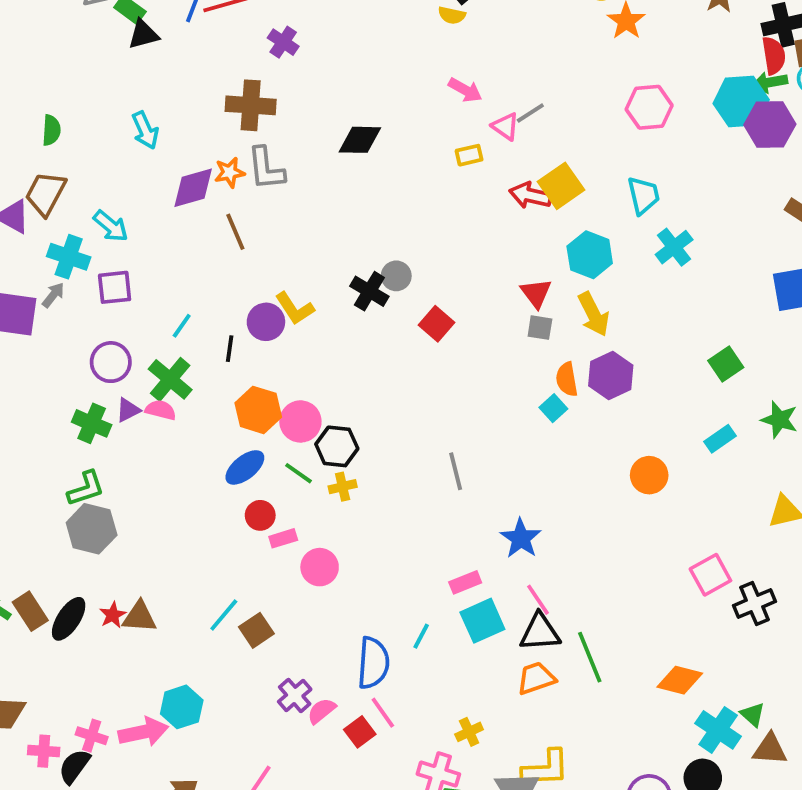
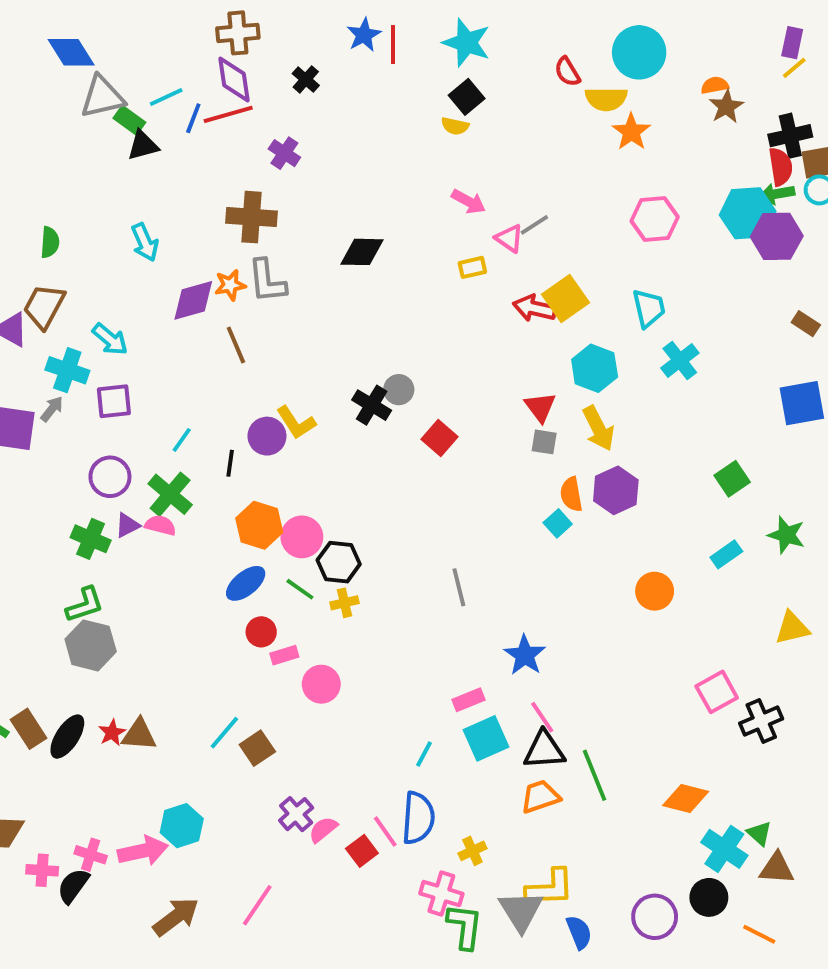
blue semicircle: (373, 663) -> (418, 818), moved

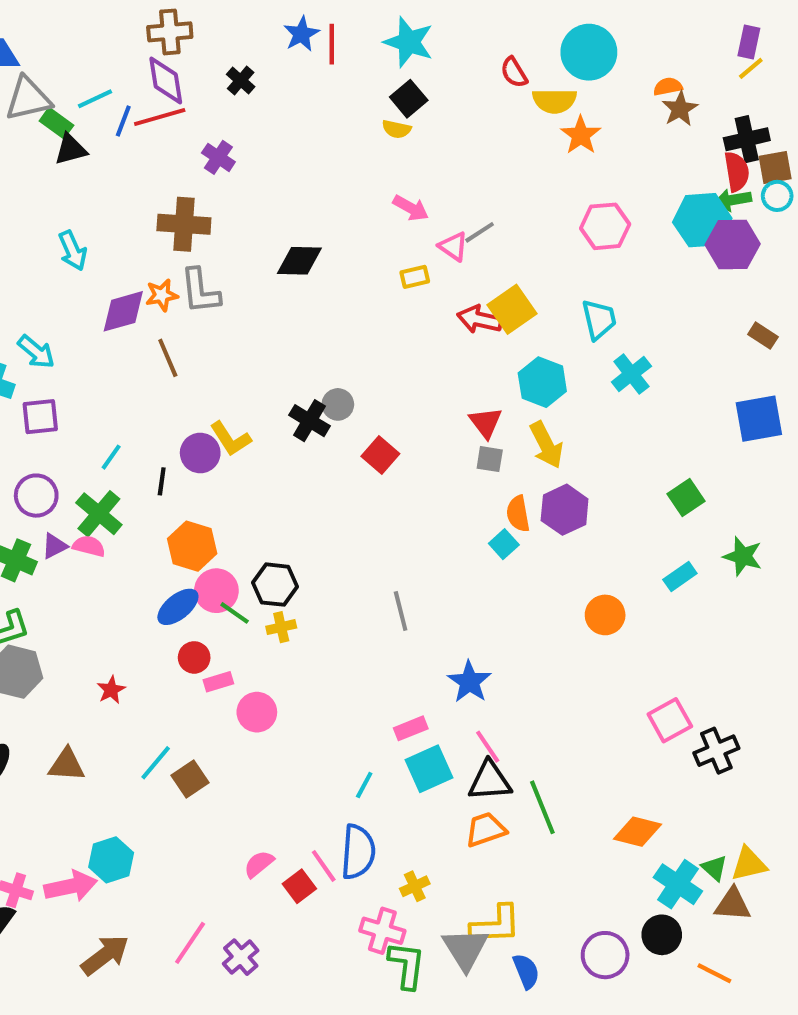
pink circle: (302, 537) -> (216, 591), moved
yellow triangle: (792, 628) -> (749, 864), moved
red star: (112, 733) -> (111, 690), moved
purple cross: (296, 814) -> (241, 957), moved

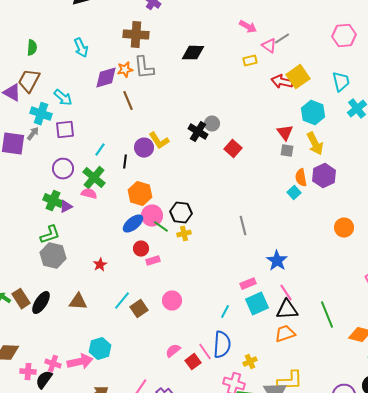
purple triangle: (54, 546) -> (66, 207), moved
pink circle: (257, 712) -> (172, 301), moved
green line: (542, 807) -> (327, 315), moved

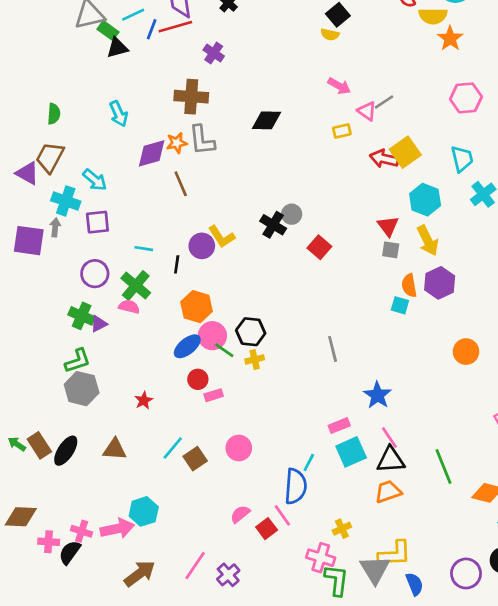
gray arrow: (33, 134) -> (55, 227), turned -32
cyan line: (100, 150) -> (144, 249), turned 64
cyan square: (294, 193) -> (400, 305), turned -32
blue semicircle: (222, 345) -> (296, 486), moved

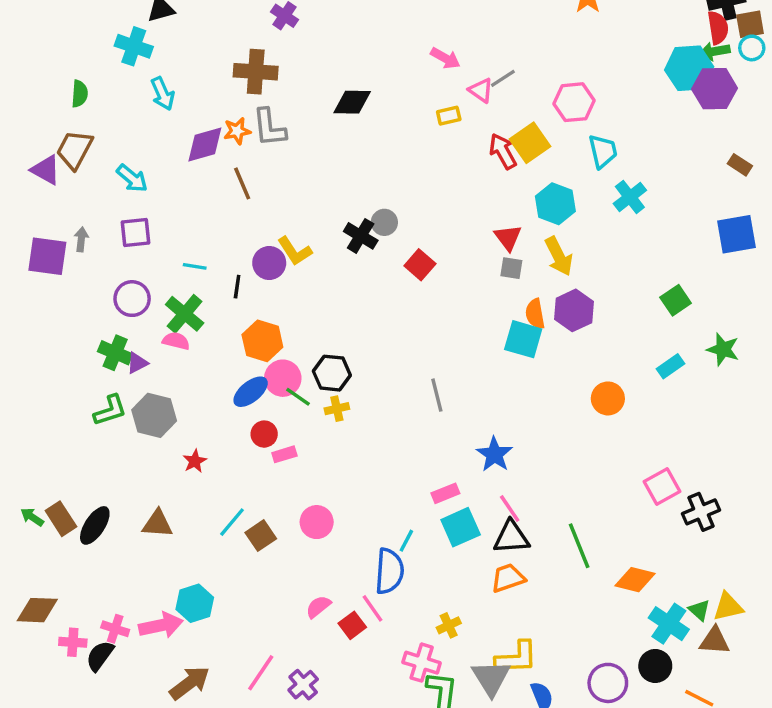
pink hexagon: (466, 98) -> (574, 102), moved
red arrow: (384, 159) -> (503, 151), turned 48
cyan cross: (66, 201) -> (134, 46), moved
cyan square: (400, 305) -> (523, 339), size x1.6
gray hexagon: (82, 389) -> (154, 415), moved

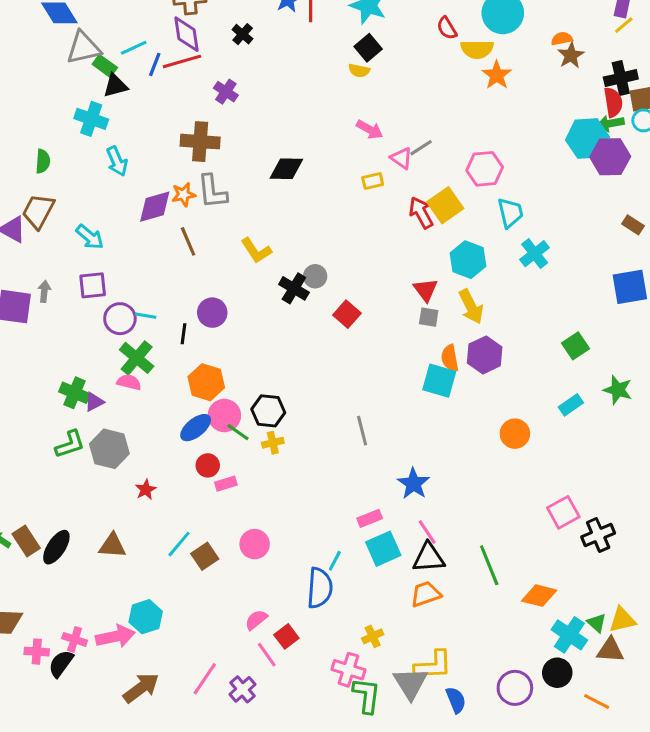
yellow L-shape: (295, 251) -> (256, 251), moved
purple circle: (132, 299) -> (120, 319), moved
pink line: (373, 608) -> (267, 655), moved

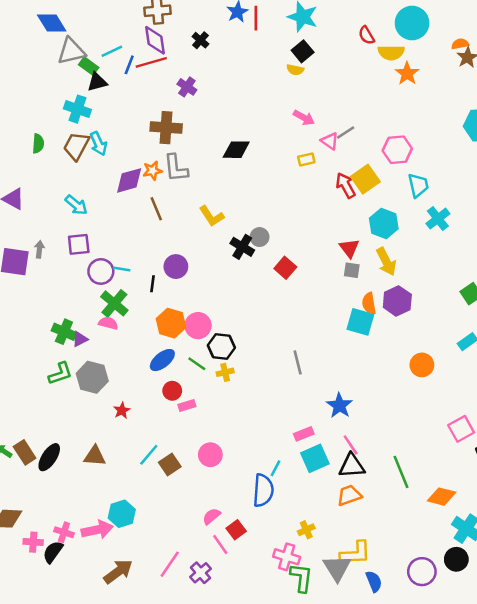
brown trapezoid: (38, 211) -> (76, 146), moved
pink circle: (224, 415) -> (198, 326), moved

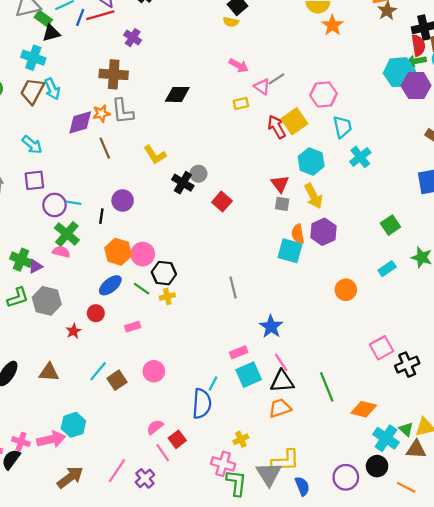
red circle: (172, 391) -> (96, 313), moved

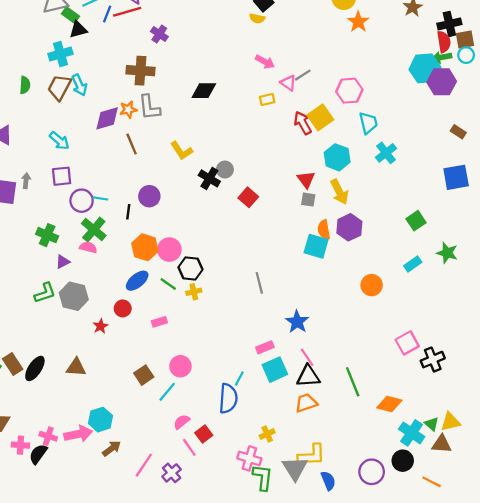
cyan cross: (33, 58) -> (60, 54), turned -35
green cross: (21, 260) -> (47, 235), moved
cyan line: (98, 371) -> (167, 392), moved
brown arrow: (70, 477) -> (112, 448), moved, size x0.7

